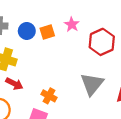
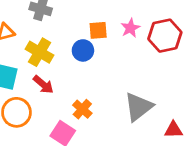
blue circle: (27, 31) -> (83, 50), moved
red hexagon: (102, 42) -> (165, 36), moved

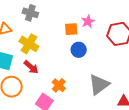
pink star: (130, 28) -> (88, 21), moved
blue circle: (83, 50) -> (79, 50), moved

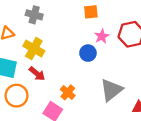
pink star: (88, 21) -> (102, 36), moved
orange square: (71, 29) -> (91, 12), moved

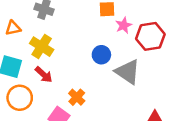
pink star: (102, 36) -> (124, 25), moved
gray triangle: (111, 90) -> (128, 72), moved, turned -50

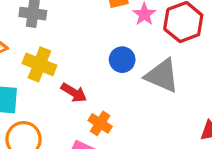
red arrow: (44, 75) -> (74, 93), moved

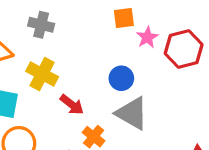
gray triangle: (162, 76) -> (132, 113), moved

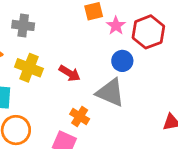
blue circle: (121, 78) -> (122, 61), moved
red arrow: (72, 105) -> (70, 73), moved

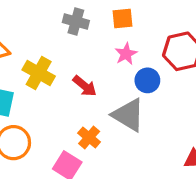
gray cross: (23, 25) -> (76, 22), moved
pink star: (116, 26) -> (126, 54), moved

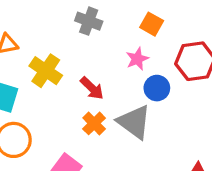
orange square: (123, 18) -> (152, 24), moved, turned 30
orange cross: (89, 138) -> (94, 123), moved

